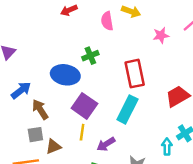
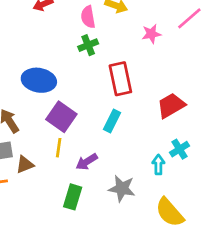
green cross: (90, 56) -> (88, 45), moved
cyan rectangle: (127, 109) -> (112, 121), size x0.7

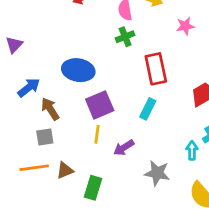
purple square: (61, 117) -> (100, 105), turned 32
brown triangle: (25, 165) -> (65, 170), moved
green rectangle: (73, 197) -> (93, 188), moved

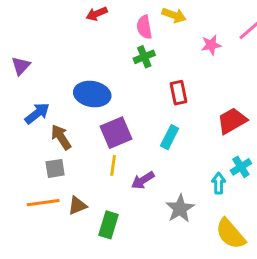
red rectangle: (156, 69) -> (178, 93), size x0.7
gray star: (157, 173) -> (180, 209), turned 30

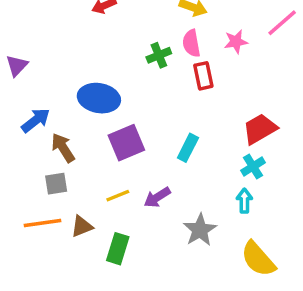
pink semicircle: (144, 27) -> (191, 43), moved
red rectangle: (178, 93) -> (203, 76), moved
yellow line: (113, 165) -> (118, 196), moved, turned 60
cyan cross: (241, 167) -> (253, 167), moved

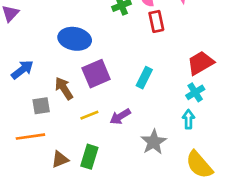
blue arrow: (36, 120) -> (22, 70), moved
brown arrow: (63, 148) -> (64, 88), moved
brown triangle: (82, 226) -> (60, 159), moved

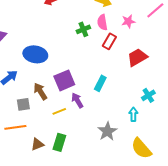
red rectangle: (156, 21) -> (109, 41), turned 42
blue ellipse: (75, 39) -> (35, 54), moved
red trapezoid: (201, 63) -> (137, 57), moved
cyan cross: (195, 92) -> (148, 95), moved
purple arrow: (120, 117) -> (77, 100), moved, turned 91

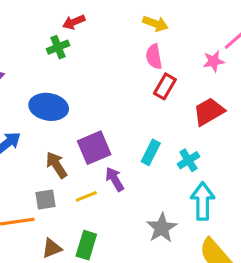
pink star: (128, 21) -> (214, 61), moved
green cross: (83, 29) -> (58, 47), moved
cyan cross: (148, 95) -> (188, 160), moved
gray square: (23, 104) -> (45, 200), moved
cyan arrow: (133, 114) -> (203, 201), size x1.6

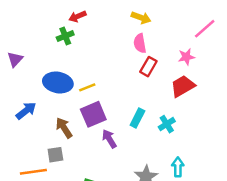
pink star: (214, 61) -> (186, 57), moved
yellow line: (86, 196) -> (87, 87), moved
cyan arrow: (203, 201) -> (178, 167), moved, size x0.7

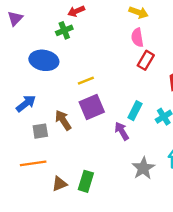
purple triangle: (15, 59) -> (15, 18), moved
blue ellipse: (58, 82) -> (44, 60), moved
purple arrow: (109, 139) -> (122, 131), moved
gray square: (55, 155) -> (40, 131), moved

